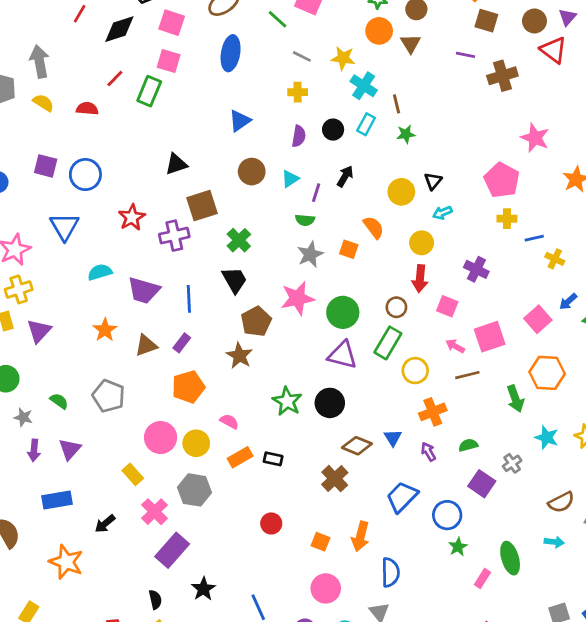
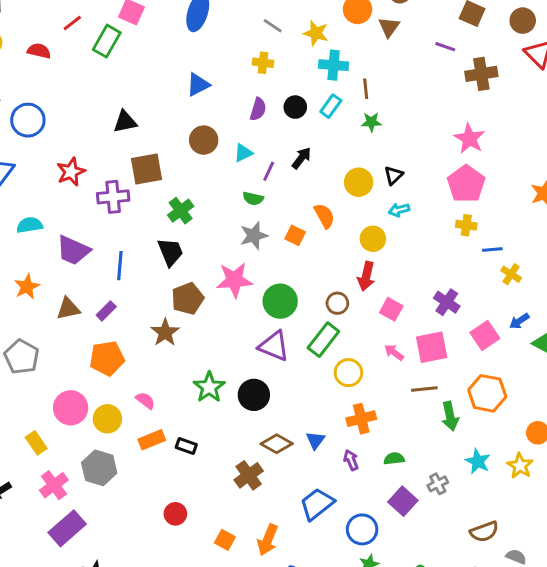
cyan cross: (364, 86) -> (334, 65), turned -36
pink star: (535, 138) -> (469, 139), moved
purple cross: (476, 269) -> (447, 302), moved
brown line: (467, 375) -> (424, 389), moved

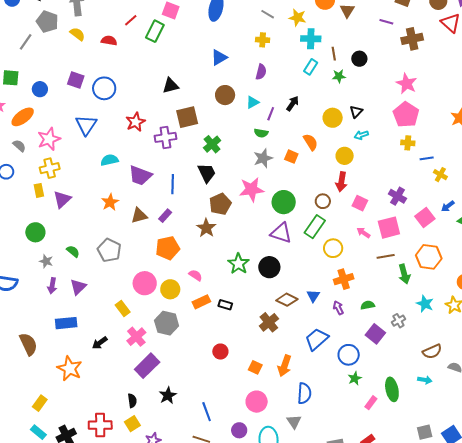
black circle: (295, 107) -> (359, 59), moved

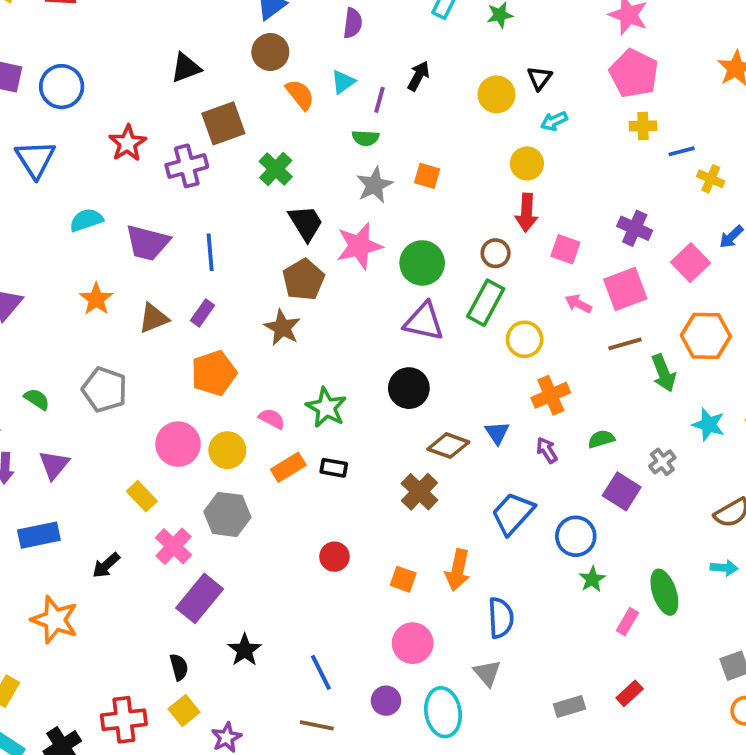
brown circle: (225, 95) -> (270, 52), moved
orange semicircle: (311, 142) -> (300, 95), moved
black trapezoid: (207, 173) -> (306, 223), moved
green star: (239, 264) -> (326, 408), moved

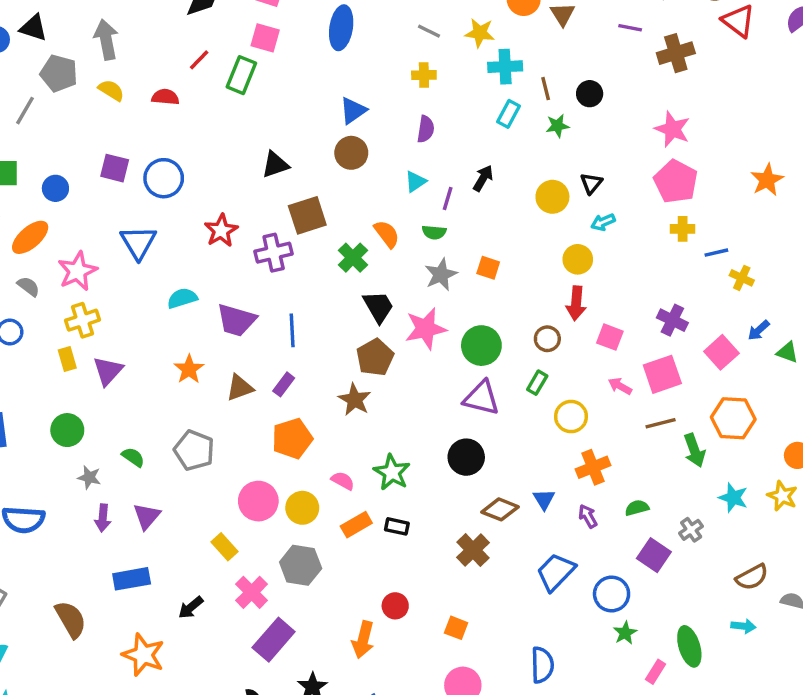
orange semicircle: (300, 95) -> (387, 234), moved
green rectangle: (486, 303) -> (537, 383), size x0.6
orange arrow: (458, 570) -> (363, 640), moved

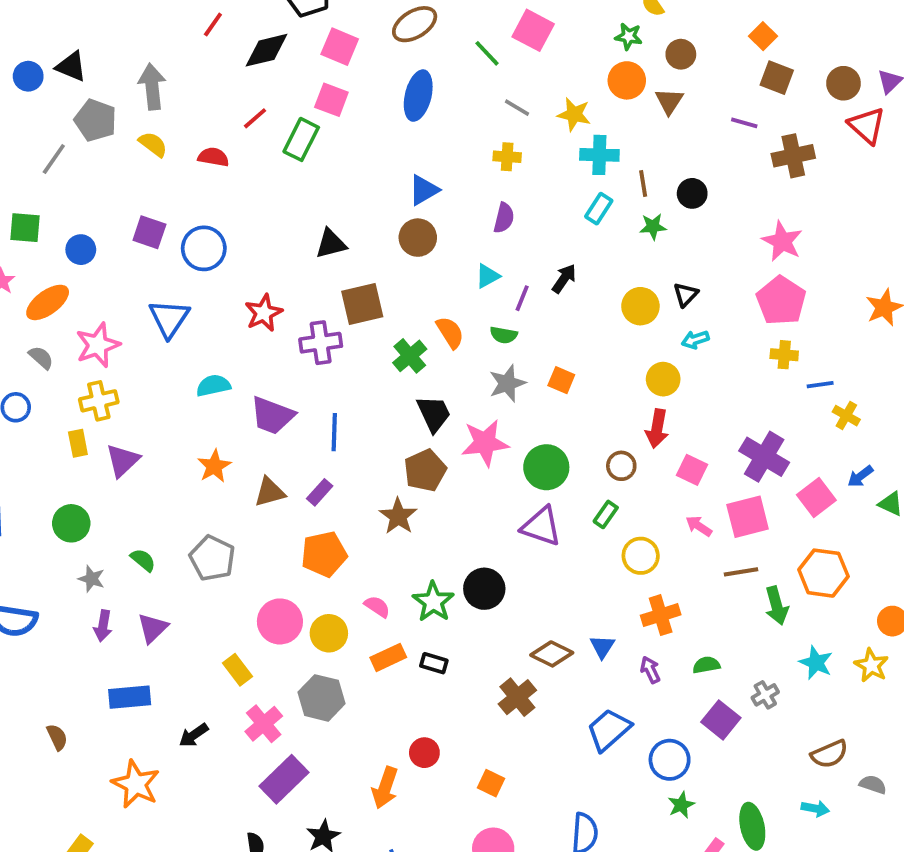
purple cross: (672, 320) -> (764, 457), size x1.4
black circle: (466, 457) -> (484, 589), moved
brown semicircle: (71, 619) -> (57, 737), size x0.6

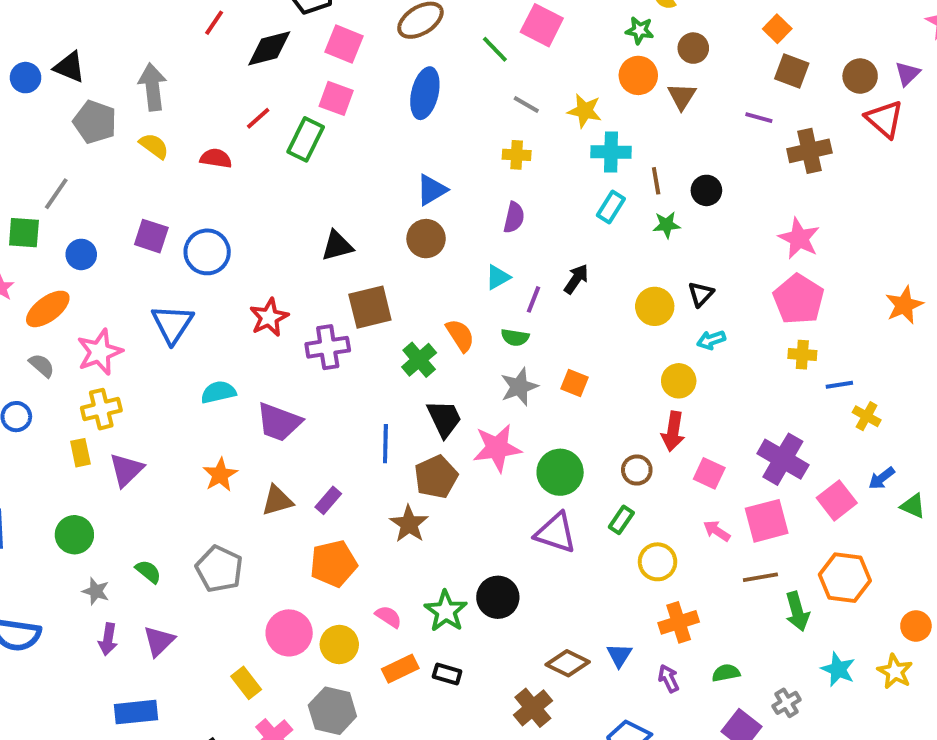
gray line: (54, 159) -> (56, 194), moved
blue line: (334, 432) -> (385, 444), moved

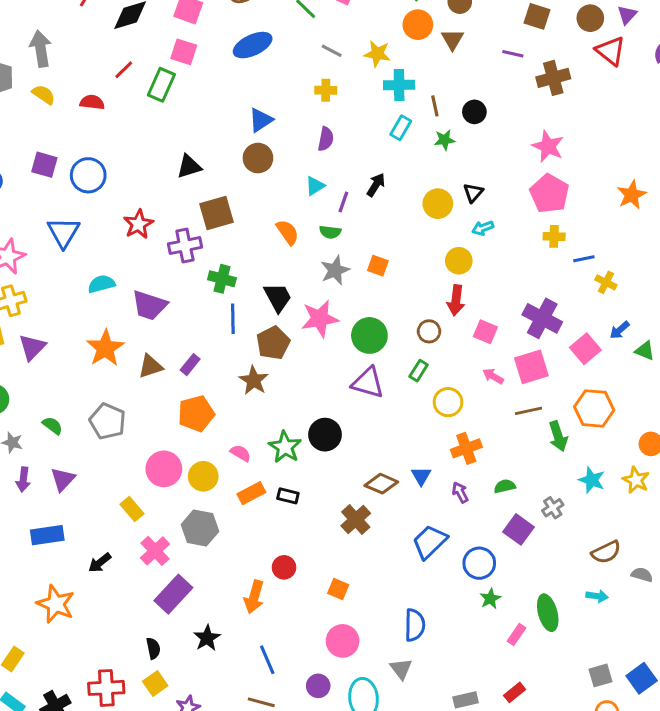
blue ellipse: (425, 93) -> (253, 45), turned 54
green cross: (419, 360) -> (222, 279), moved, turned -32
orange star: (220, 475) -> (105, 348), size x1.4

